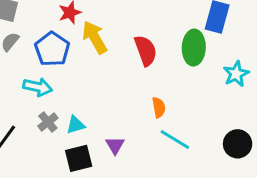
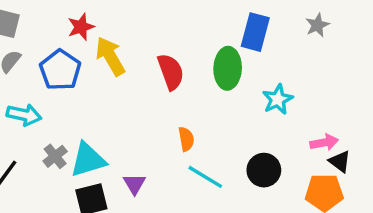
cyan arrow: (38, 87) -> (24, 115), moved
cyan triangle: (76, 125) -> (88, 160), size x1.6
black circle: (238, 144) -> (264, 170), moved

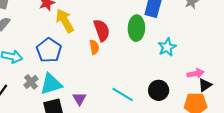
blue pentagon: (60, 70) -> (49, 50), moved
orange semicircle: (186, 139) -> (94, 47), moved
black triangle: (340, 161) -> (205, 85), turned 48

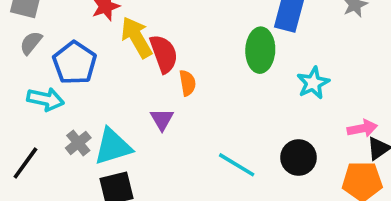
red semicircle: (102, 30) -> (164, 54), moved
blue pentagon: (49, 50) -> (75, 63), moved
purple triangle: (79, 99) -> (162, 119), moved

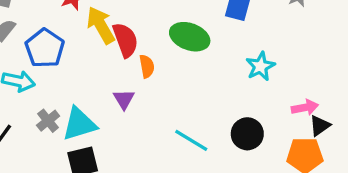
green ellipse: (260, 50) -> (190, 37), moved, turned -72

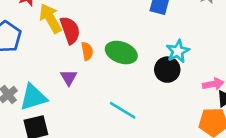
green ellipse: (190, 37) -> (121, 53), moved
black circle: (247, 134) -> (167, 70), moved

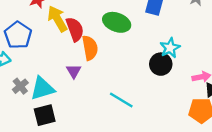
orange semicircle: (87, 51) -> (90, 48), size x1.5
green ellipse: (121, 53) -> (117, 22), moved

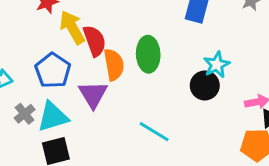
green ellipse: (117, 22) -> (148, 54), moved, turned 68
blue pentagon: (18, 35) -> (53, 71), moved
purple triangle: (74, 71) -> (93, 94), size x1.5

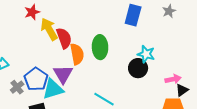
cyan star: (217, 65) -> (146, 54), turned -30
blue pentagon: (53, 71) -> (36, 79), moved
cyan triangle: (53, 117) -> (53, 89), moved

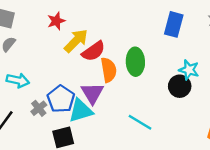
yellow arrow: (49, 29) -> (76, 41), turned 75
red semicircle: (64, 38) -> (93, 51), turned 75

